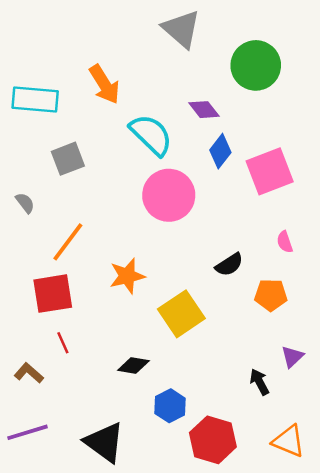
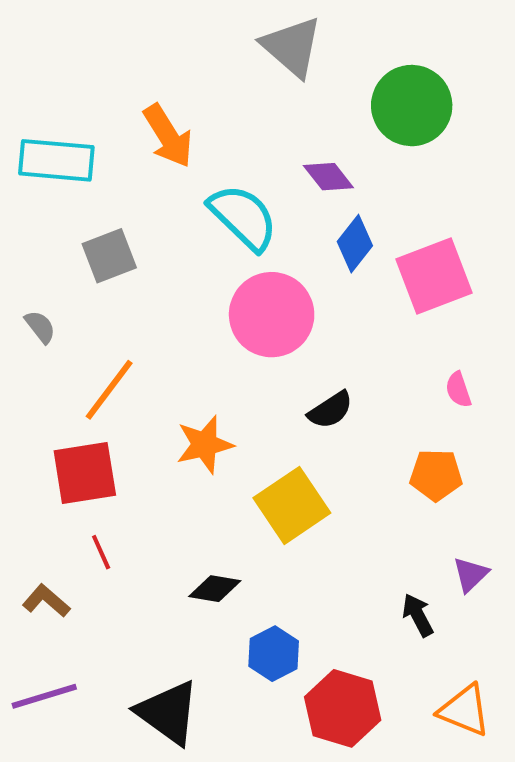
black semicircle: (229, 265) -> (330, 410), moved

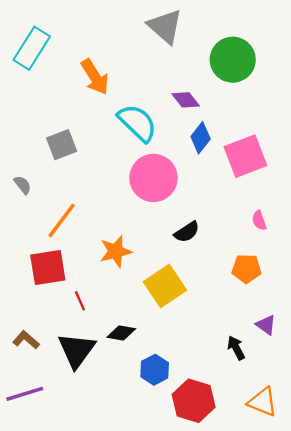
cyan rectangle: (56, 160) -> (32, 48), moved, turned -63
red line: (101, 552) -> (80, 301), moved
purple triangle: (471, 574) -> (266, 325), turned -40
black triangle: (168, 712) -> (77, 350), moved, turned 30

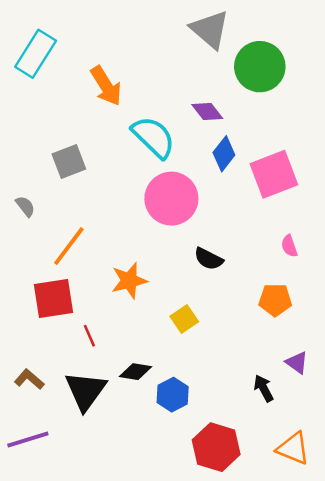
gray triangle: (165, 26) -> (210, 29), moved
black semicircle: (187, 232) -> (209, 259), turned 60
yellow square: (165, 286) -> (184, 319), size x0.6
blue hexagon: (155, 370) -> (173, 395), moved

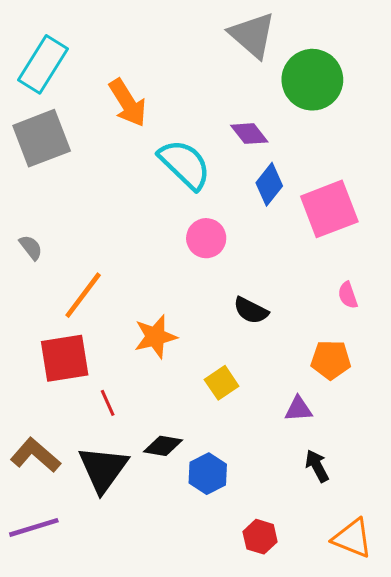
gray square: (69, 161) -> (42, 138), moved, size x1.4
pink circle: (171, 199) -> (206, 238), size x0.6
purple triangle: (297, 363) -> (299, 409), moved, turned -40
brown L-shape: (29, 379) -> (35, 455), size x1.4
red hexagon: (216, 447) -> (260, 537), size x0.6

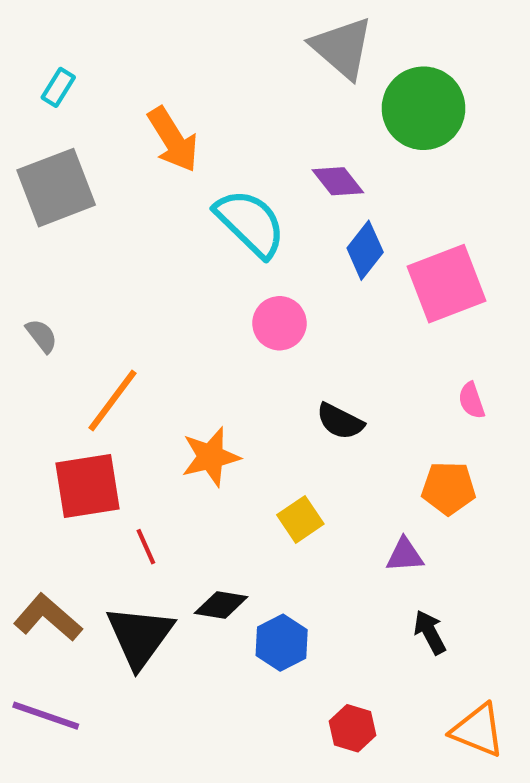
cyan rectangle: (43, 64) -> (58, 87), size x0.5
purple line: (34, 527) -> (46, 716), turned 36

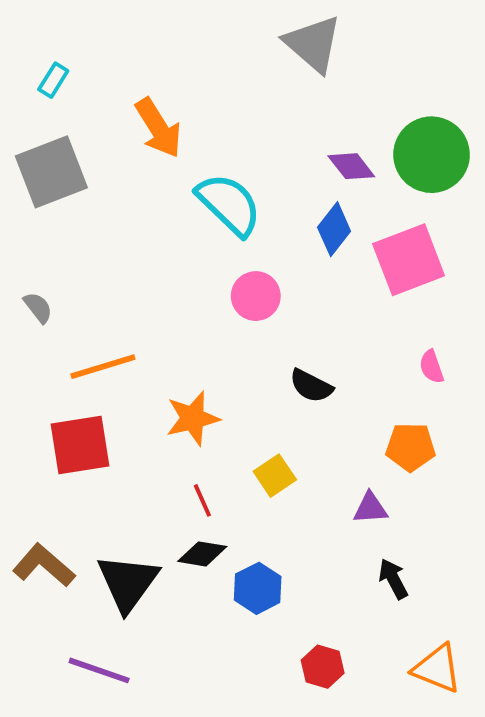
green circle: (424, 108) -> (432, 155), moved
purple diamond: (338, 181) -> (351, 166), moved
orange line: (113, 400) -> (103, 367), turned 36
red line: (146, 547) -> (202, 500), moved
purple line: (46, 716) -> (99, 670), moved

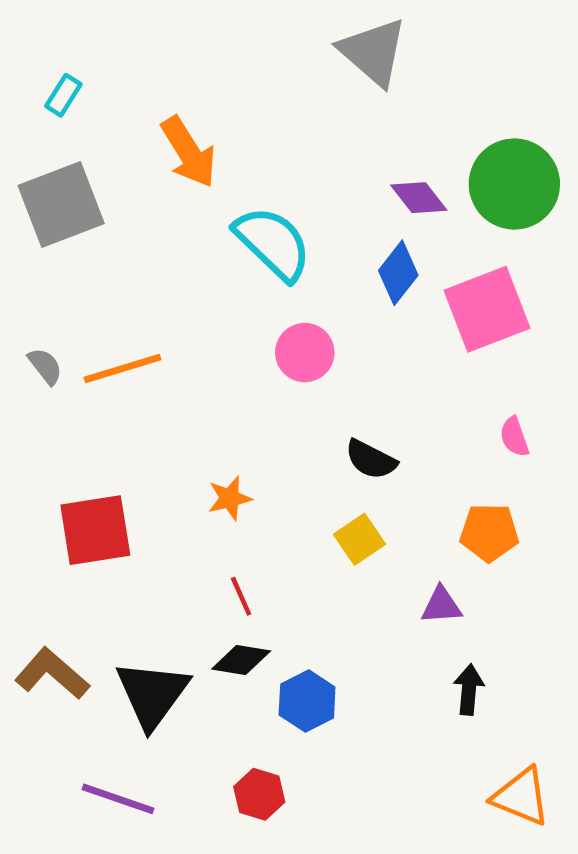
orange line: (103, 367) -> (123, 368), moved
orange star: (193, 418) -> (230, 498), size x0.7
yellow square: (275, 476) -> (359, 539), moved
black arrow: (393, 579) -> (469, 690), turned 33
red hexagon: (323, 667) -> (259, 794), moved

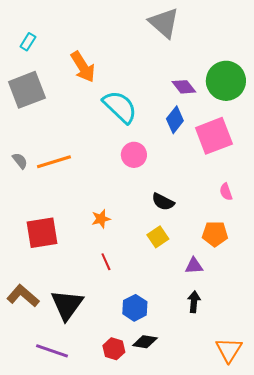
black diamond: (241, 660) -> (145, 342), moved
black arrow: (469, 690) -> (194, 302), moved
orange triangle: (521, 797) -> (229, 350), turned 40

